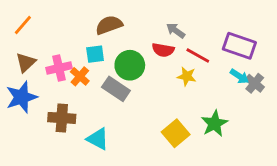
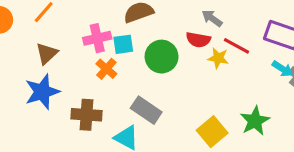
pink cross: (59, 68) -> (97, 38), moved
yellow star: (187, 76) -> (218, 58), moved
gray rectangle: (116, 89) -> (146, 110), moved

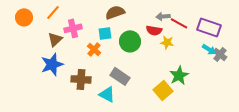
gray arrow: (212, 18) -> (163, 16), turned -40
pink cross: (97, 38) -> (73, 28), moved
red line: (237, 46) -> (179, 23), moved
green star: (255, 121) -> (179, 75), moved

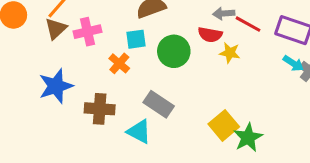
brown triangle: (55, 39) -> (56, 29), moved
green star: (179, 75) -> (248, 138), moved

